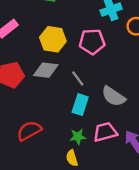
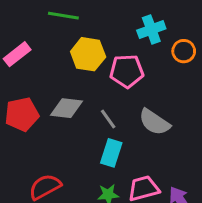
yellow hexagon: (53, 39) -> (88, 54), moved
gray semicircle: (113, 96) -> (154, 122), moved

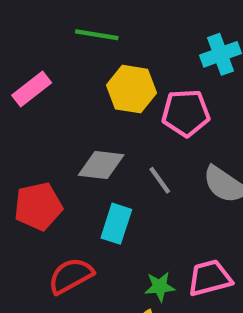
red pentagon: (22, 114) -> (38, 206), moved
cyan rectangle: (111, 153) -> (116, 224), moved

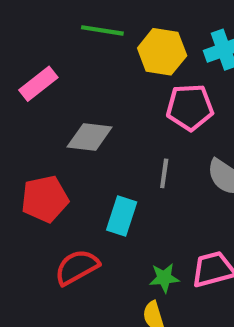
yellow hexagon: (131, 89) -> (162, 52), moved
gray diamond: (101, 165) -> (90, 137), moved
gray line: (160, 180) -> (164, 173), turned 44

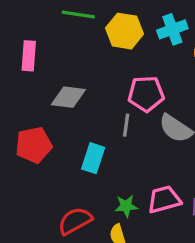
pink rectangle: (38, 84) -> (29, 56), turned -48
pink pentagon: (190, 107) -> (146, 94), moved
red semicircle: (77, 267) -> (75, 221), moved

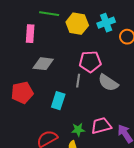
pink rectangle: (29, 56) -> (30, 34), moved

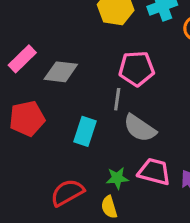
pink rectangle: (30, 34) -> (22, 59), moved, turned 42
gray semicircle: (108, 83) -> (140, 128), moved
pink trapezoid: (101, 126) -> (154, 172), turned 30

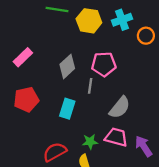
gray diamond: (61, 72) -> (67, 66), moved, turned -50
gray semicircle: (140, 128) -> (120, 107), moved, turned -85

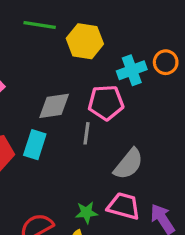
cyan cross: (122, 20) -> (132, 70), moved
gray diamond: (67, 66) -> (54, 106), turned 35
cyan rectangle: (67, 109) -> (35, 145), moved

